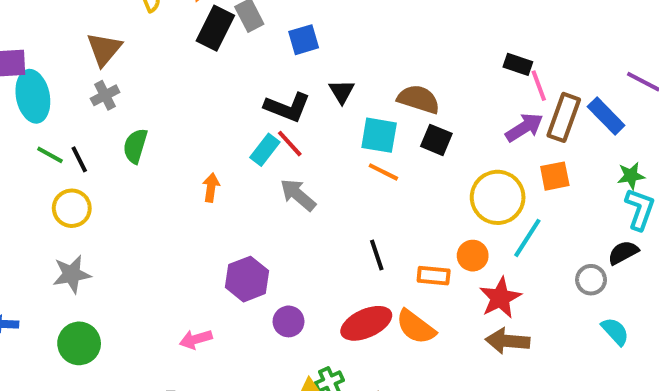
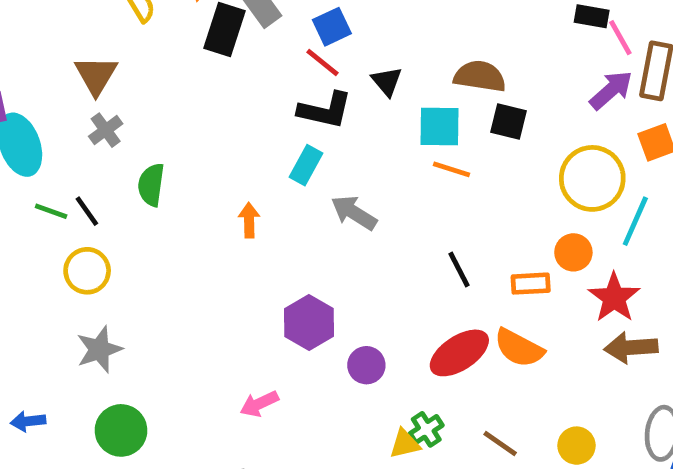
red line: (290, 144) -> (322, 63), moved

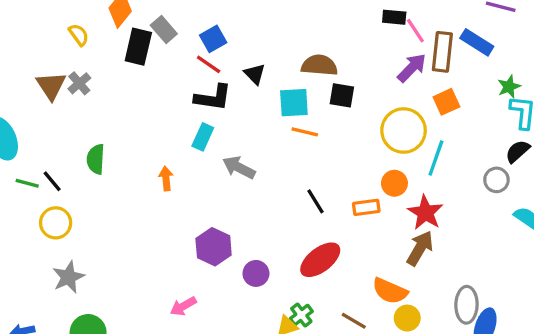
gray cross: (106, 130) -> (79, 83), moved
orange semicircle: (519, 348) -> (390, 291), moved
brown arrow: (631, 348) -> (420, 248), moved, turned 129

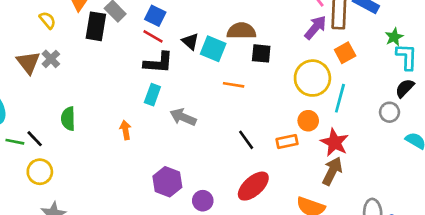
blue square: (213, 39) -> (155, 16), turned -30
cyan square: (294, 103) -> (213, 49), moved, turned 30

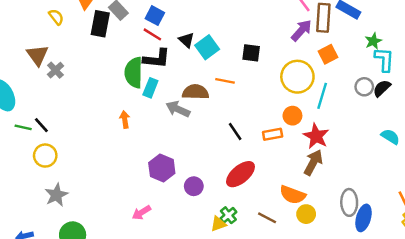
brown semicircle: (241, 31) -> (195, 92), moved
cyan square: (213, 49) -> (207, 47), turned 30
gray cross: (51, 59) -> (55, 70), moved
gray circle: (389, 112) -> (364, 87), moved
green semicircle: (68, 119) -> (134, 73), moved, size x1.4

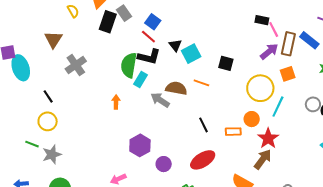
gray cross: (55, 70) -> (76, 65), moved, size x1.5
green line: (23, 127) -> (32, 144), moved

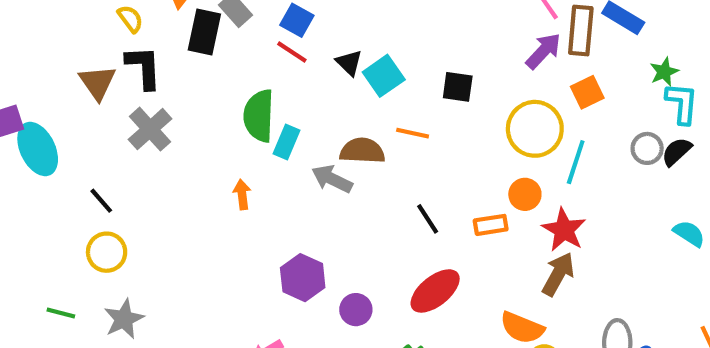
black L-shape: (149, 57) -> (144, 67), moved, turned -100
green line: (32, 144) -> (61, 313), moved

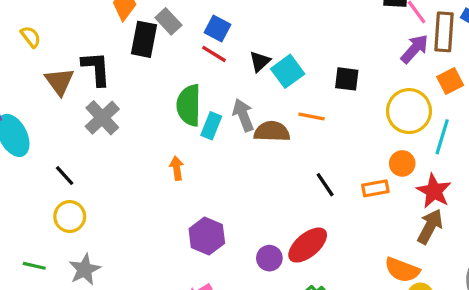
yellow semicircle: (130, 19) -> (31, 37), moved
black triangle: (349, 63) -> (260, 61), turned 35
gray arrow: (332, 179) -> (243, 115), moved, turned 44
purple hexagon: (303, 278) -> (207, 236), moved
red ellipse: (435, 291) -> (308, 245), moved

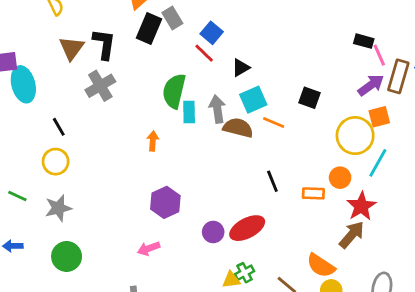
cyan square: (288, 71) -> (253, 100), moved
orange square: (450, 81) -> (379, 117), moved
cyan rectangle: (211, 126) -> (189, 112), turned -35

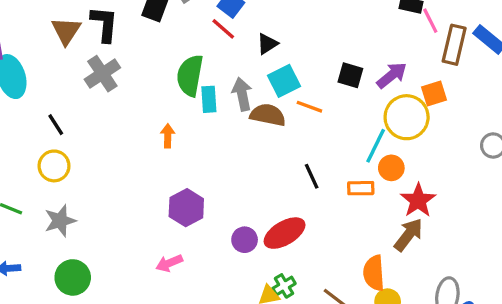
purple arrow: (371, 85) -> (392, 75), moved
cyan line: (378, 163) -> (376, 146), moved
orange semicircle: (321, 266) -> (374, 273), turned 56

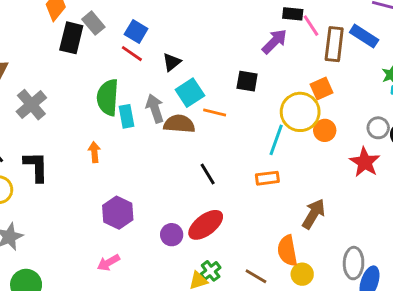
black L-shape: (104, 24) -> (36, 167), moved
purple arrow: (392, 75) -> (275, 41), moved
orange circle: (391, 168) -> (325, 130), moved
black line: (312, 176) -> (208, 174), moved
red star: (418, 200) -> (365, 162), moved

